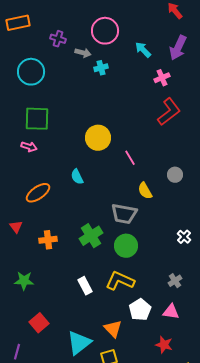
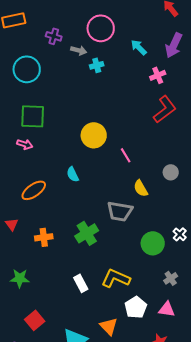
green circle: (126, 246) -> (153, 243), moved

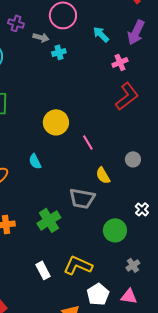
white cross: (180, 234) -> (142, 209), moved

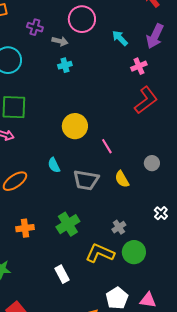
cyan cross: (59, 52) -> (65, 65), moved
gray trapezoid: (82, 198) -> (86, 180), moved
green circle: (115, 230) -> (134, 252), moved
yellow L-shape: (78, 265) -> (100, 253), moved
gray cross: (133, 265) -> (119, 227), moved

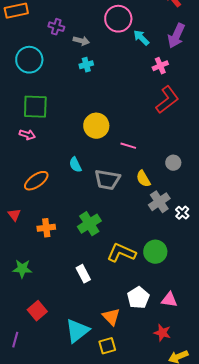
pink circle: (82, 19) -> (118, 19), moved
pink line: (107, 146) -> (128, 146), turned -42
gray cross: (119, 227) -> (159, 202), moved, size x1.5

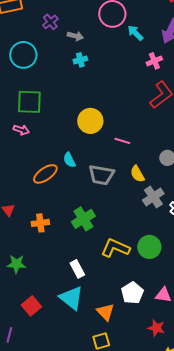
purple cross: (56, 27) -> (50, 22), turned 35
orange ellipse: (36, 181) -> (45, 174), moved
cyan triangle: (77, 331) -> (71, 298), moved, turned -44

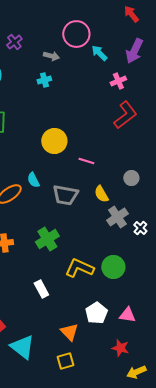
gray arrow: (75, 36) -> (51, 56), moved
cyan triangle: (71, 298) -> (22, 347), moved

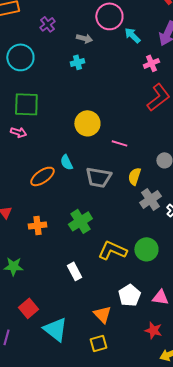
yellow semicircle: (101, 194) -> (134, 176), turned 48

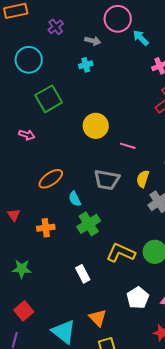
green square: (26, 104) -> (49, 99), moved, turned -32
cyan semicircle: (66, 162) -> (75, 199), moved
red square: (28, 308) -> (24, 311), moved
orange triangle: (102, 314) -> (98, 318), moved

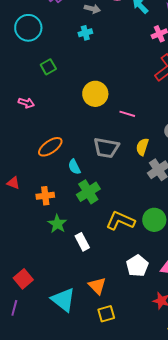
green square: (49, 99) -> (48, 67), size x0.6
red triangle: (14, 215) -> (13, 183), turned -32
green star: (22, 269) -> (57, 224), moved, turned 30

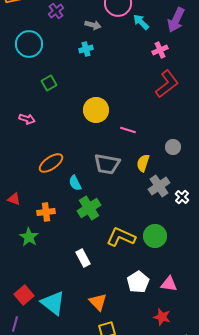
green star: (57, 224) -> (29, 237), moved
cyan triangle: (63, 300) -> (53, 303), moved

